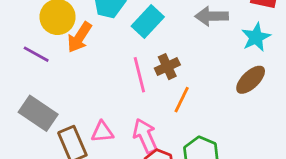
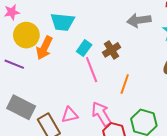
cyan rectangle: (148, 21) -> (84, 48), moved, size x0.7
brown cross: (167, 67) -> (111, 50), moved

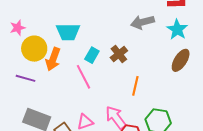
pink line: (92, 70) -> (84, 77), moved

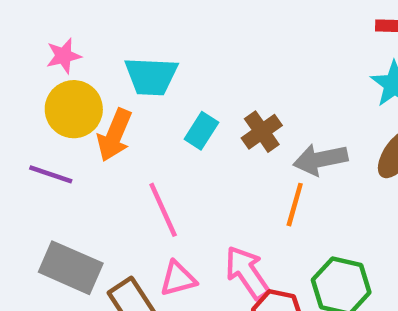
gray arrow: (143, 22) -> (320, 159), moved
pink star: (18, 28) -> (64, 56), moved
pink line: (84, 77) -> (163, 210), moved

